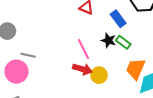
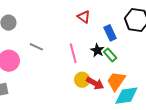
gray line: (28, 55) -> (36, 47), moved
red arrow: (82, 69) -> (95, 83), moved

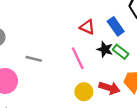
red triangle: (84, 17) -> (87, 27), moved
yellow circle: (82, 80) -> (84, 92), moved

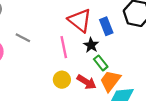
red triangle: (87, 27) -> (80, 20), size x1.6
green rectangle: (121, 52) -> (101, 63), moved

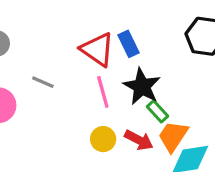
red triangle: (80, 20) -> (97, 50), moved
blue rectangle: (106, 26) -> (129, 44), moved
black star: (91, 45) -> (142, 87), size x1.6

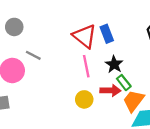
gray line: (43, 82) -> (33, 55), moved
black star: (142, 87) -> (114, 64), size x0.7
red arrow: (139, 140) -> (110, 90), moved, turned -30

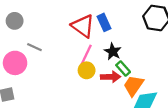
pink line: (86, 66) -> (86, 55), turned 40
yellow circle: (84, 99) -> (87, 70), moved

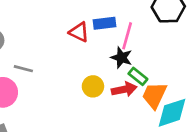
blue rectangle: (104, 22) -> (104, 23), turned -63
red triangle: (83, 26) -> (79, 32), size x0.7
pink line: (86, 55) -> (127, 36), moved

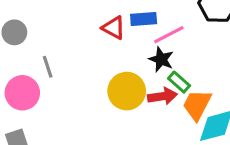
pink line: (127, 36) -> (169, 35), turned 44
gray line: (23, 69) -> (48, 67), turned 54
yellow circle: (93, 86) -> (127, 91), size x1.5

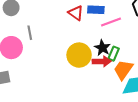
black star: (161, 59) -> (102, 48), moved
green rectangle: (179, 82) -> (114, 54), turned 64

